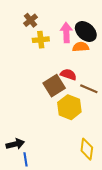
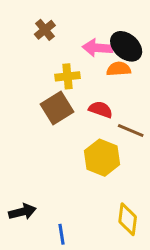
pink arrow: (66, 33) -> (98, 48), turned -84
yellow cross: (41, 40) -> (67, 76), moved
brown square: (54, 86) -> (57, 108), moved
blue line: (25, 159) -> (61, 234), moved

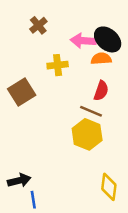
brown square: (57, 108) -> (22, 92), moved
red semicircle: (101, 109) -> (101, 91), moved, turned 90
brown line: (131, 131) -> (91, 111), moved
blue line: (61, 234) -> (33, 200), moved

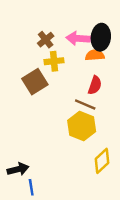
brown cross: (38, 25) -> (46, 40), moved
black ellipse: (108, 39) -> (101, 37), turned 55
brown square: (22, 92) -> (35, 82), moved
yellow diamond: (109, 187) -> (102, 161), moved, turned 40

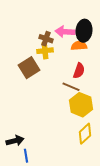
brown cross: (46, 40) -> (46, 39), moved, turned -32
yellow hexagon: (82, 126) -> (81, 105), moved

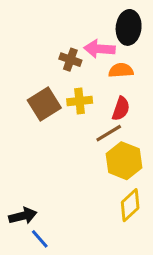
black ellipse: (84, 31) -> (129, 27), moved
yellow cross: (45, 51) -> (80, 101), moved
brown line: (71, 87) -> (109, 133), turned -54
blue line: (26, 156) -> (40, 239), turned -32

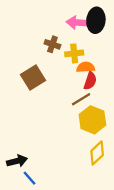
pink arrow: (99, 49) -> (78, 23), moved
orange semicircle: (121, 70) -> (86, 67), moved
yellow cross: (80, 101) -> (74, 53), moved

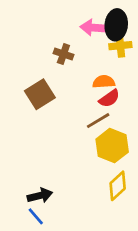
yellow cross: (74, 53) -> (120, 46), moved
red semicircle: (90, 81) -> (109, 98), turned 36
black arrow: (17, 161) -> (40, 196), moved

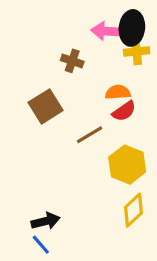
brown line: (98, 121) -> (89, 135), moved

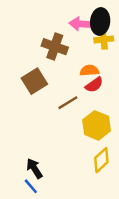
brown cross: (72, 61) -> (55, 47), size x1.5
black arrow: (46, 221) -> (34, 168), turned -108

